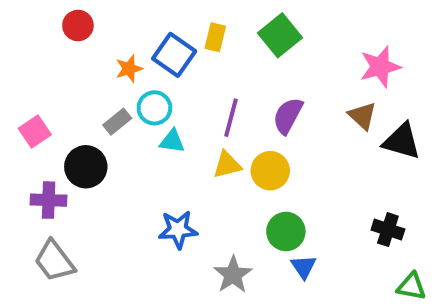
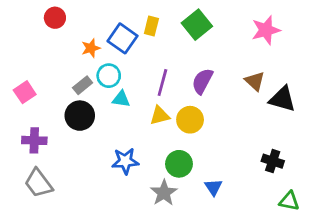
pink star: (380, 67) -> (266, 30), moved
black circle: (86, 167) -> (80, 116), moved
green circle: (286, 231) -> (179, 164), moved

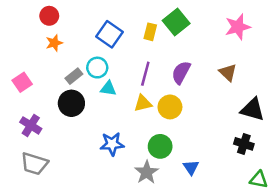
yellow rectangle: (151, 26) -> (150, 32), moved
orange star: (91, 48) -> (54, 43), moved
black triangle: (282, 99) -> (253, 109), moved
purple cross: (34, 140) -> (31, 125), turned 30
gray trapezoid: (38, 183) -> (34, 164), turned -36

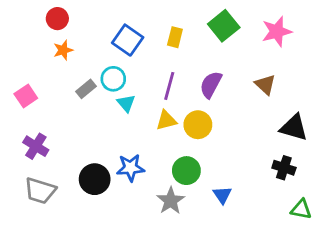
green square: (176, 22) -> (224, 26), moved
cyan triangle: (108, 88) -> (126, 103), turned 42
black circle: (71, 103) -> (95, 179), moved

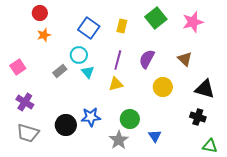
gray rectangle: (86, 89) -> (60, 71), moved
yellow circle: (198, 125) -> (163, 87), moved

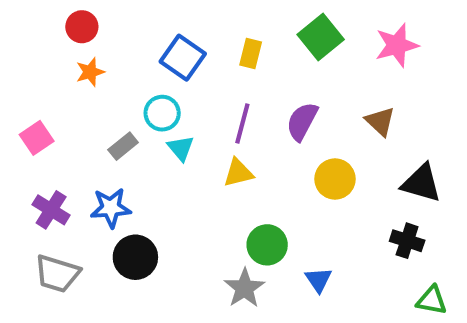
blue star: (91, 117) -> (111, 208), moved

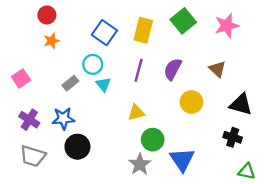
yellow rectangle: (251, 53) -> (143, 30), size x1.5
yellow triangle: (238, 173) -> (136, 113), moved
blue triangle: (319, 280) -> (182, 160), size x1.6

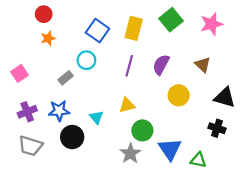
cyan triangle: (103, 84) -> (96, 117), moved
purple cross: (29, 120) -> (27, 112), turned 36
green triangle: (247, 171) -> (198, 160), moved

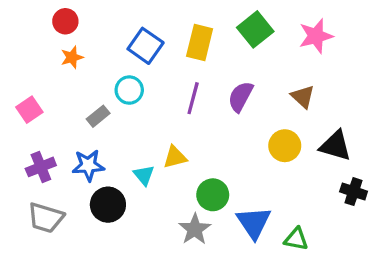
yellow circle: (179, 95) -> (285, 146), moved
yellow triangle: (127, 105) -> (175, 157), moved
black cross: (217, 128) -> (354, 192), moved

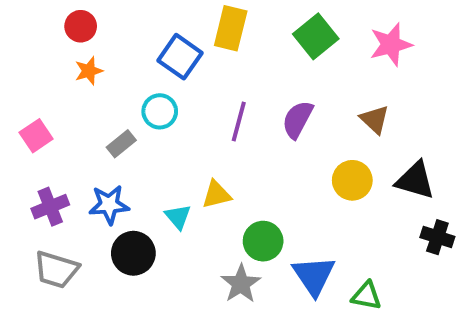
yellow rectangle: (200, 43) -> (231, 28), moved

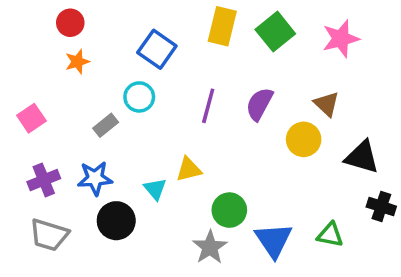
yellow rectangle: (231, 28) -> (222, 26), moved
yellow circle: (352, 180) -> (304, 139), moved
green triangle: (366, 296) -> (330, 235), moved

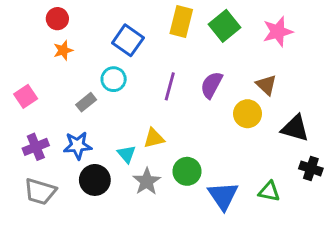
gray star: (210, 247) -> (147, 181), moved

